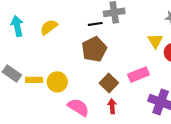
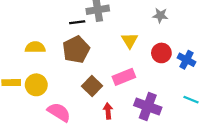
yellow semicircle: (49, 27) -> (35, 47), moved, turned 36
yellow triangle: (155, 41) -> (130, 40), moved
red arrow: (112, 106) -> (108, 111), moved

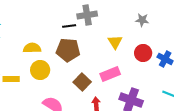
brown pentagon: (76, 50) -> (68, 50), turned 30
yellow circle: (36, 85) -> (40, 70), moved

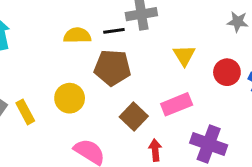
gray star: (142, 20) -> (238, 22), moved
yellow semicircle: (32, 48) -> (77, 36), moved
yellow rectangle: (11, 79) -> (25, 112), turned 63

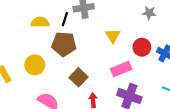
black line: (114, 31) -> (65, 19), turned -64
pink rectangle: (177, 104) -> (121, 69), moved

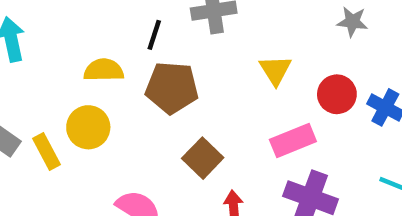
black line: (65, 19) -> (154, 35), moved
yellow semicircle: (40, 22) -> (104, 70), moved
yellow circle: (35, 65) -> (88, 127), moved

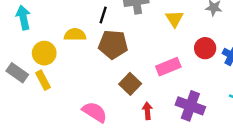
yellow triangle: (275, 70) -> (174, 19), moved
yellow circle: (88, 127) -> (44, 53), moved
pink rectangle: (293, 140) -> (168, 67), moved

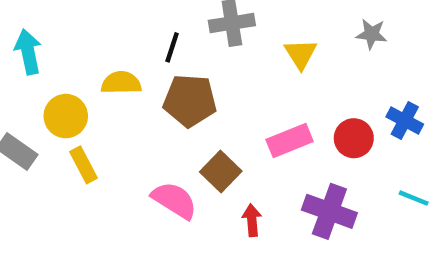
red circle: (205, 48) -> (354, 138), moved
yellow rectangle: (43, 80) -> (83, 165), moved
pink semicircle: (95, 112) -> (174, 200), moved

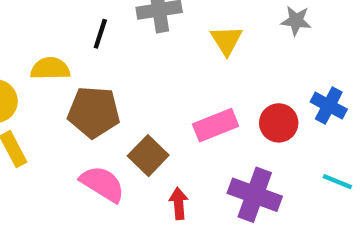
brown pentagon: (190, 101) -> (94, 112), moved

